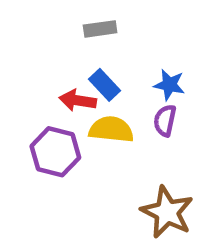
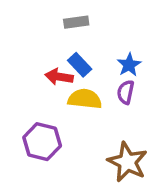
blue star: (169, 85) -> (129, 65), turned 30
purple hexagon: (55, 152) -> (42, 142), moved

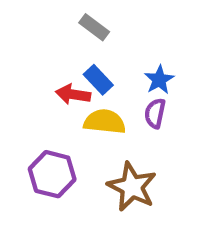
gray rectangle: (76, 22) -> (94, 27), turned 45
brown star: (127, 162) -> (132, 187), moved

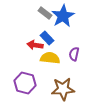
blue star: (159, 80) -> (63, 16), moved, size x1.6
brown star: (132, 187) -> (63, 89), turned -30

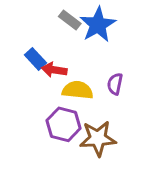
blue rectangle: (47, 38) -> (35, 59), moved
purple hexagon: (25, 83) -> (64, 124), moved

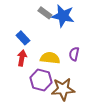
blue star: (98, 25) -> (63, 16), turned -30
red arrow: (54, 70) -> (22, 58), moved, turned 91

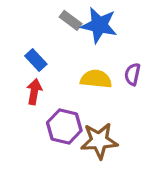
purple semicircle: (74, 54) -> (132, 74), moved
yellow semicircle: (50, 58) -> (96, 79), moved

